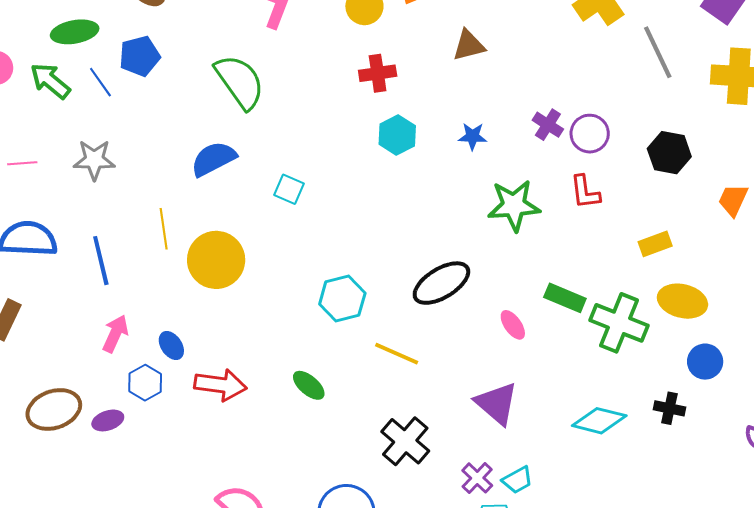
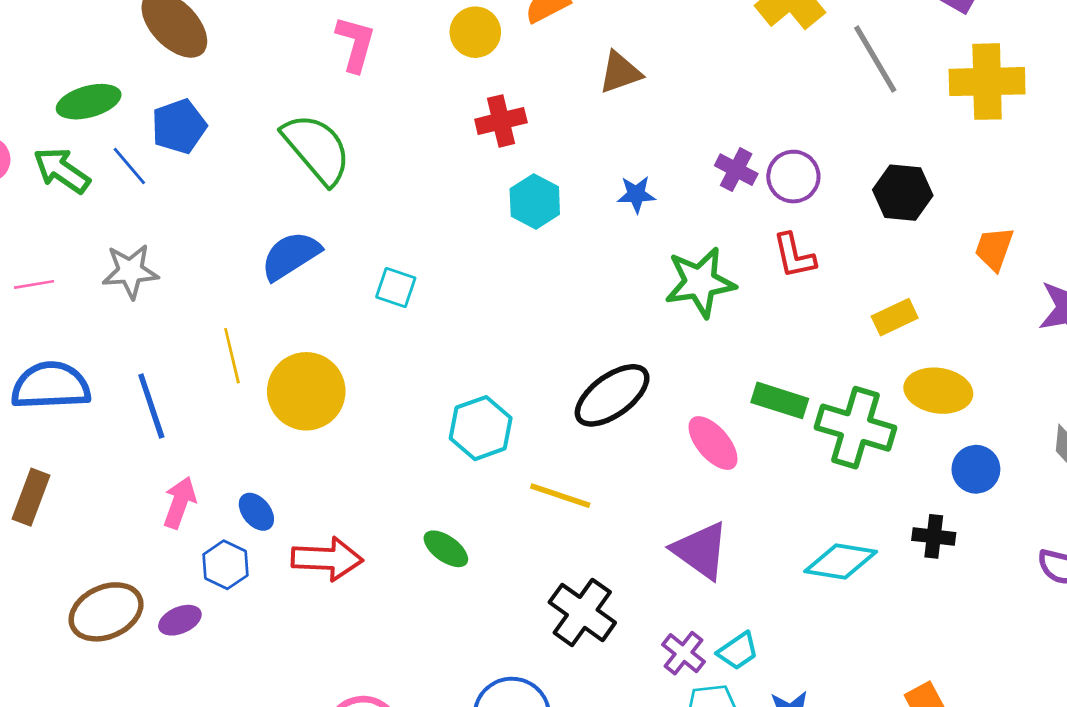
pink ellipse: (513, 325) -> (713, 443), size x1.4

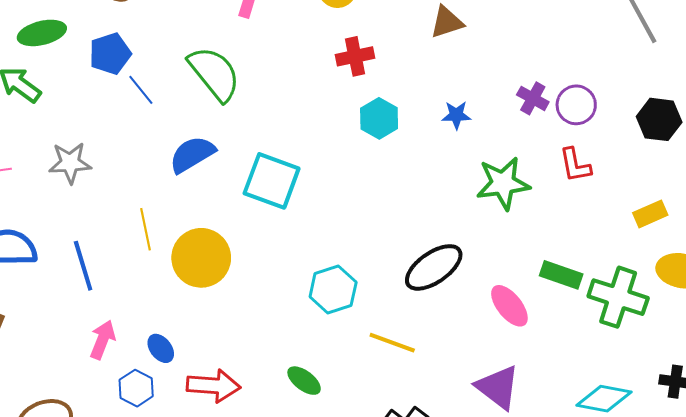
blue line: (129, 166) -> (141, 90), moved
cyan square: (396, 288) -> (272, 181), size x1.8

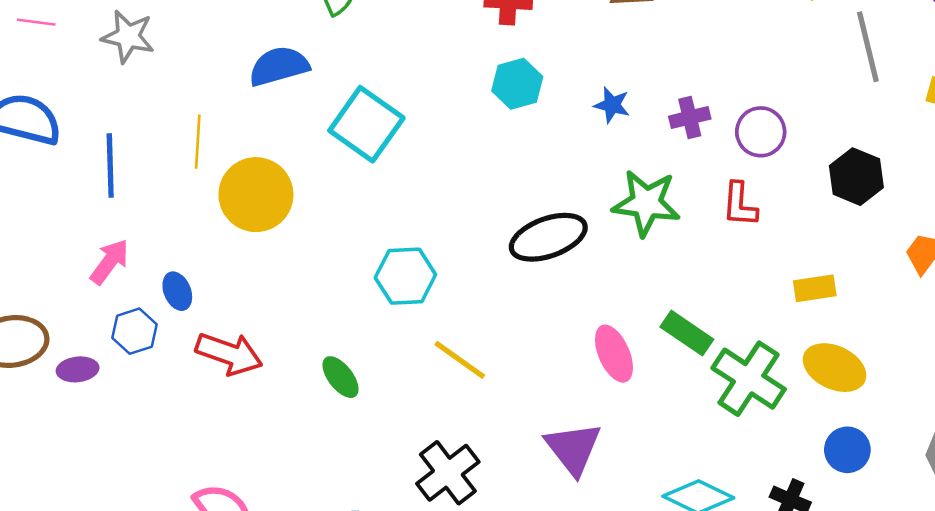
purple cross: (533, 98) -> (690, 118), moved, turned 32
black ellipse: (434, 267) -> (548, 237), moved

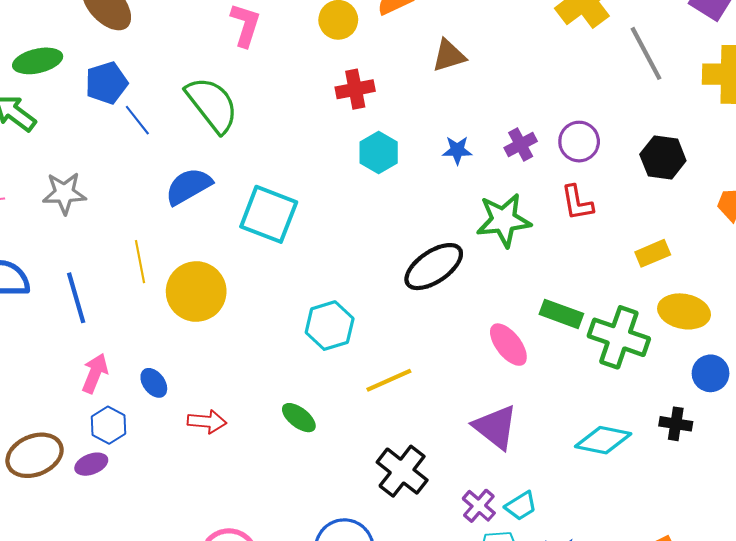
blue hexagon: (134, 331) -> (109, 425), moved
red arrow: (229, 354) -> (207, 422), size x0.7
yellow line: (460, 360) -> (389, 380), turned -45

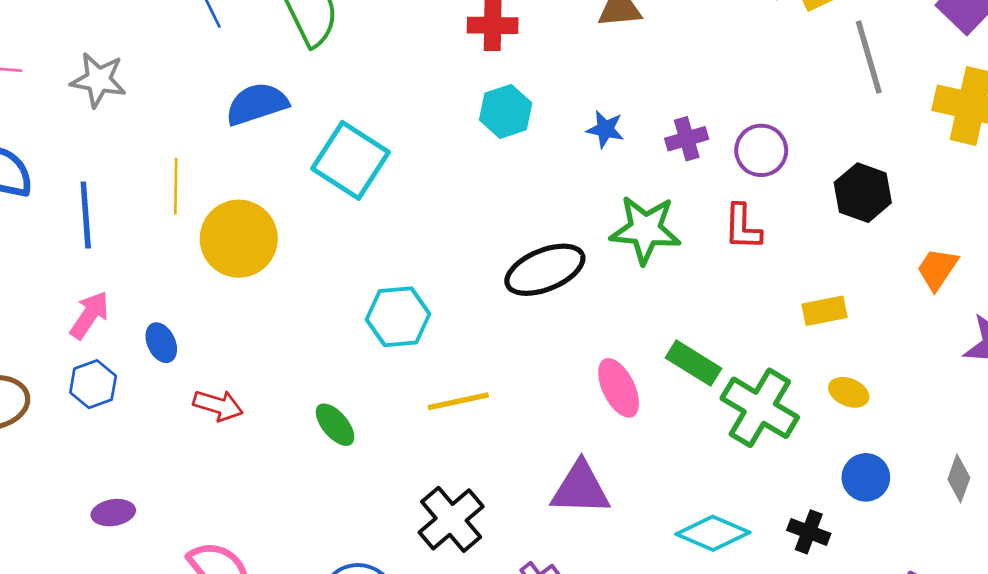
yellow ellipse: (684, 311) -> (849, 392), size x0.6
purple triangle: (495, 427) -> (580, 488), turned -48
purple ellipse: (91, 464) -> (113, 513), moved

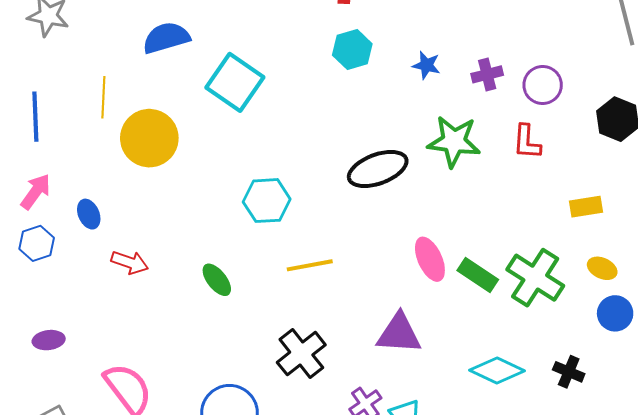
green rectangle: (693, 363) -> (478, 275), moved
blue circle: (866, 477) -> (615, 313), moved

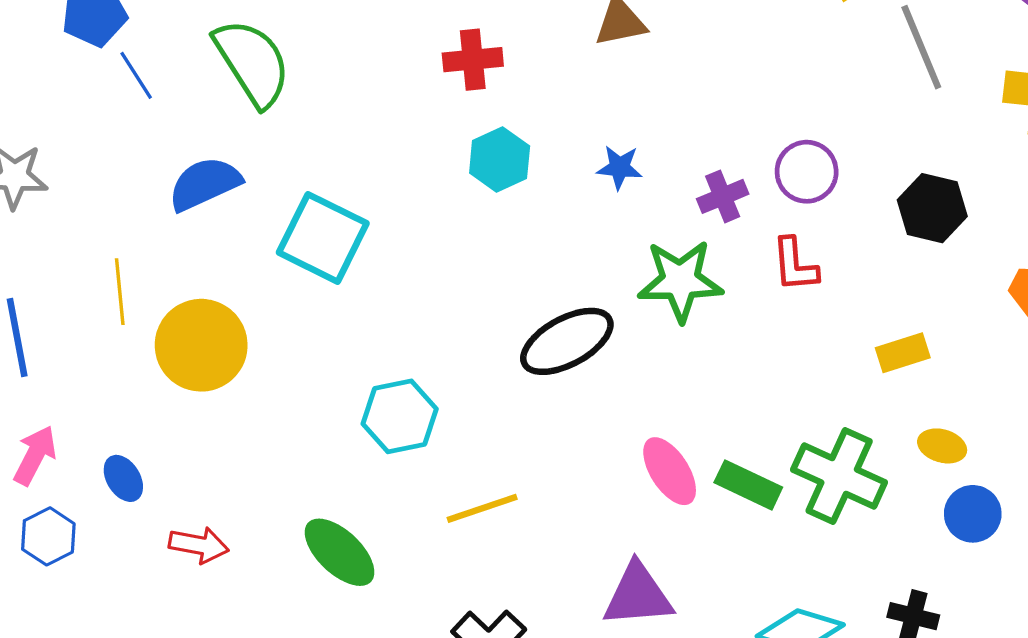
purple cross: (487, 74) -> (723, 196), moved
green ellipse: (217, 280) -> (340, 552), size x1.4

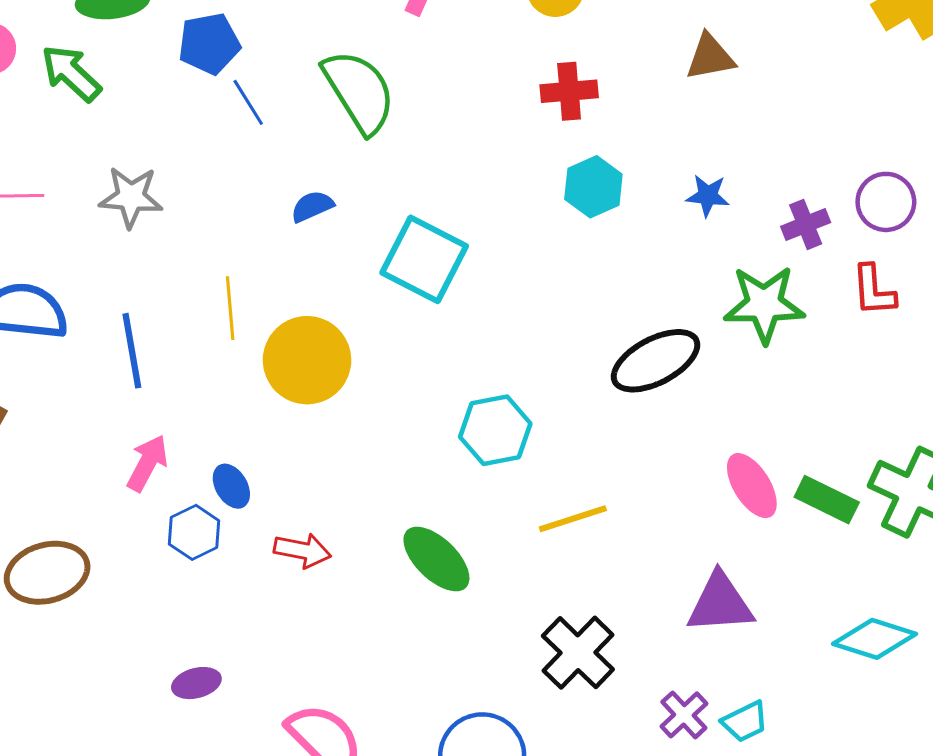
blue semicircle: (205, 184) -> (312, 206), size x0.6
blue hexagon: (48, 536) -> (194, 532), moved

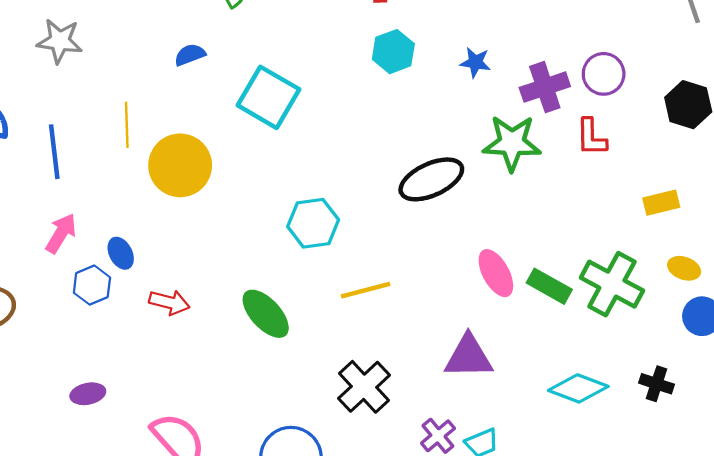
purple cross: (806, 224) -> (545, 87), size x1.4

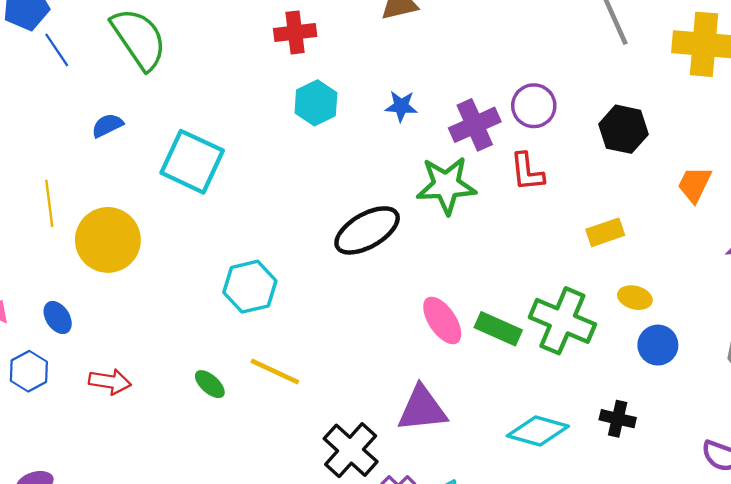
blue ellipse: (121, 253) -> (58, 318), moved
yellow line: (366, 290) -> (275, 372), moved, turned 45
green ellipse: (266, 314) -> (210, 384), size x0.6
black cross: (364, 387) -> (351, 450), moved

